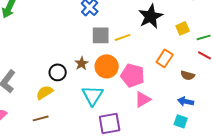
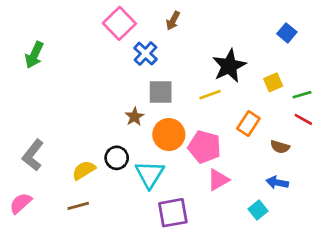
yellow line: (123, 37) -> (210, 95), moved
brown star: (82, 63) -> (135, 117), moved
black circle: (58, 72) -> (117, 158), moved
cyan square: (181, 121) -> (258, 210), moved, turned 32

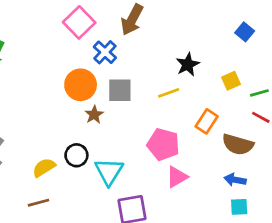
brown arrow: (173, 21) -> (132, 20), size x1.6
black star: (229, 66) -> (188, 64), size x0.7
orange circle: (169, 135) -> (81, 85), moved
brown semicircle: (280, 147) -> (238, 144), size x1.6
cyan square: (258, 210) -> (239, 207), moved, turned 36

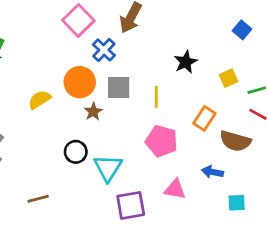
yellow line: (169, 93) -> (156, 97), moved, turned -70
yellow semicircle: (44, 167) -> (40, 100), moved
pink triangle: (177, 177) -> (175, 189), moved, turned 40
blue arrow: (235, 180) -> (212, 172), moved

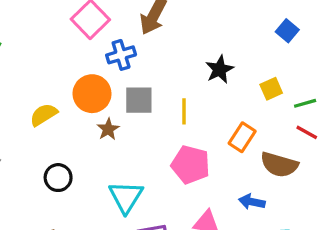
blue cross: (104, 50) -> (121, 55), turned 30
black circle: (76, 152) -> (58, 178), moved

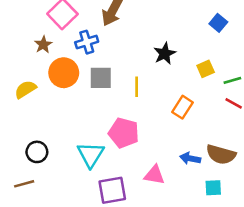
brown star: (108, 129) -> (43, 45), moved
pink pentagon: (190, 165) -> (124, 133), moved
brown semicircle: (279, 165) -> (221, 154), moved
black circle: (58, 178) -> (37, 152), moved

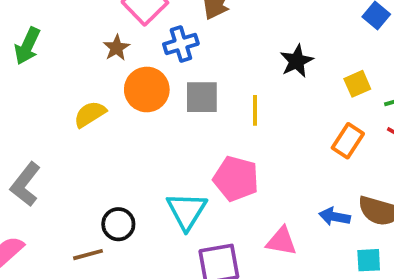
orange rectangle: (183, 107) -> (348, 141), moved
black circle: (37, 152) -> (118, 224), moved

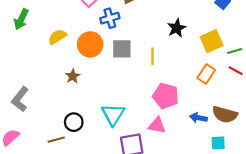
brown star: (116, 48) -> (73, 76), moved
yellow square: (357, 84) -> (212, 41), size x1.5
yellow semicircle: (90, 114) -> (57, 37), moved
pink pentagon: (236, 179) -> (166, 96), moved
pink triangle: (281, 241) -> (157, 125), moved

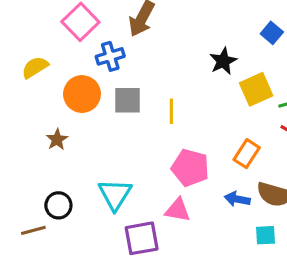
black star: (177, 28) -> (223, 61), moved
yellow semicircle: (57, 37) -> (35, 67), moved
orange rectangle: (206, 74) -> (247, 154), moved

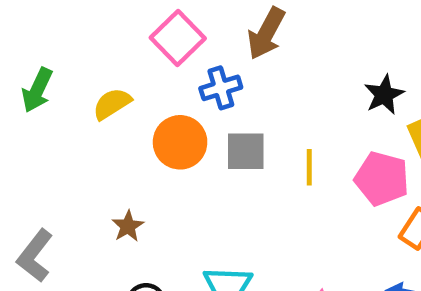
brown star: (57, 139) -> (128, 226), moved
pink pentagon: (190, 168) -> (382, 179), moved

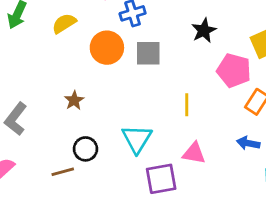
black star: (384, 95) -> (204, 31), moved
yellow line: (309, 167) -> (187, 105), moved

